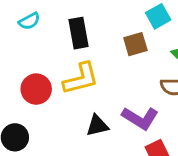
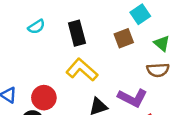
yellow L-shape: (81, 79) -> (82, 70), turned -120
red circle: (36, 89) -> (44, 98), moved

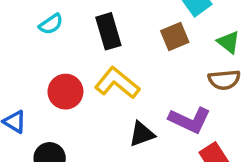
red circle: (44, 98) -> (65, 92), moved

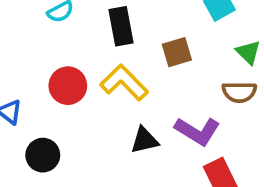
brown square: (175, 37) -> (177, 52), moved

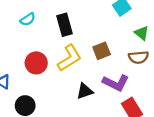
brown square: (177, 52) -> (102, 51), moved
yellow L-shape: (124, 83) -> (69, 58), turned 108

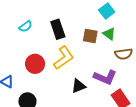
green triangle: (142, 33) -> (109, 34), moved
brown square: (102, 51) -> (90, 36), moved, turned 35

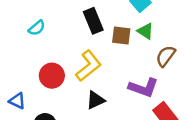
black rectangle: (58, 29) -> (93, 21), moved
brown semicircle: (124, 54) -> (166, 56), turned 138
black triangle: (79, 86) -> (95, 100), moved

